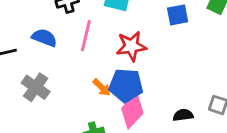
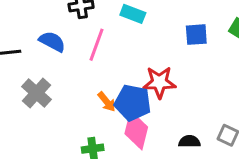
red star: (131, 46) -> (159, 82), moved
pink diamond: (132, 111) -> (136, 130), turned -36

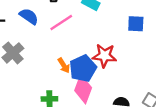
pink line: (96, 45) -> (61, 23), turned 30
blue pentagon: (133, 103) -> (83, 68), turned 30

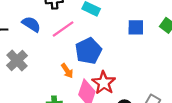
red star: (104, 56) -> (104, 83), moved, turned 30
blue pentagon: (83, 68) -> (88, 51), moved

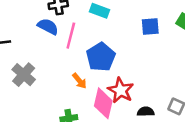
blue semicircle: (31, 24) -> (48, 26), moved
pink line: (63, 29) -> (71, 36), turned -35

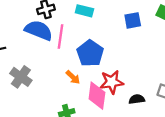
blue semicircle: (48, 26) -> (39, 30), size x1.4
red star: (121, 90) -> (112, 82), turned -30

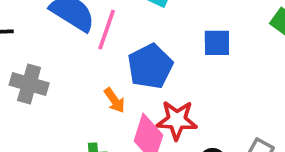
blue square: (133, 20) -> (217, 43), moved
gray cross: (21, 77) -> (29, 84), turned -30

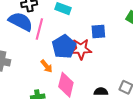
red star: (177, 120) -> (81, 49), moved

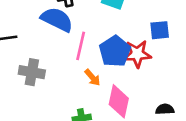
pink line: (39, 29) -> (81, 46), moved

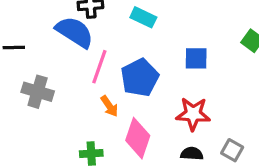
red star: (137, 54) -> (193, 114), moved

